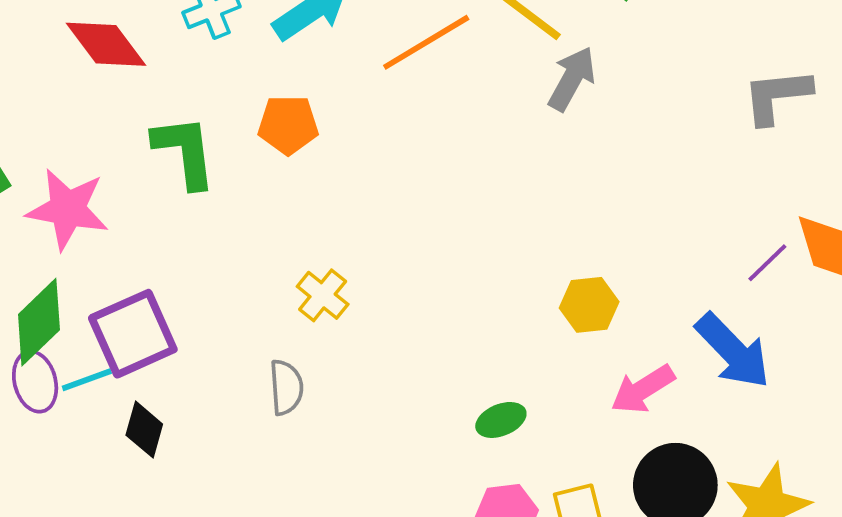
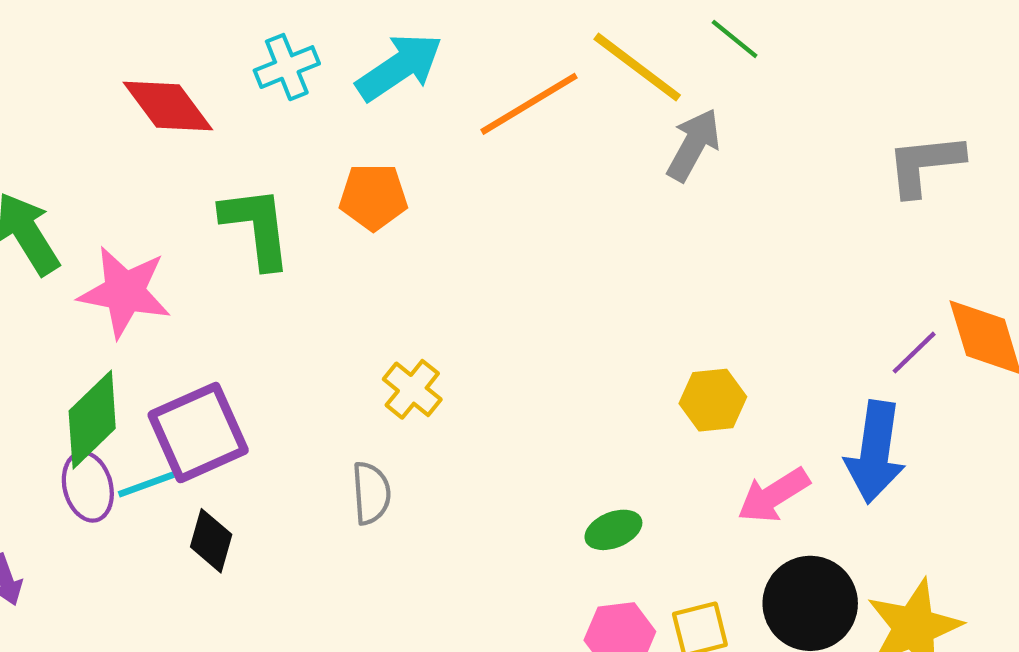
blue arrow: (733, 351) -> (875, 452), turned 52

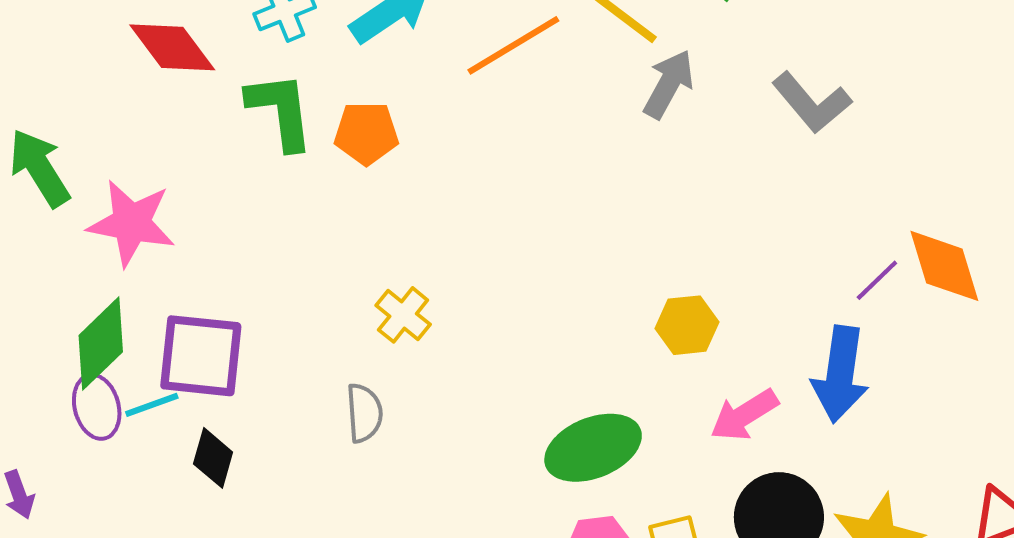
gray L-shape: (925, 164) -> (812, 103), moved, turned -124
green L-shape: (257, 227) -> (281, 111), moved
purple square: (198, 433) -> (201, 356), turned 30
green ellipse: (613, 530) -> (593, 448), size x1.8

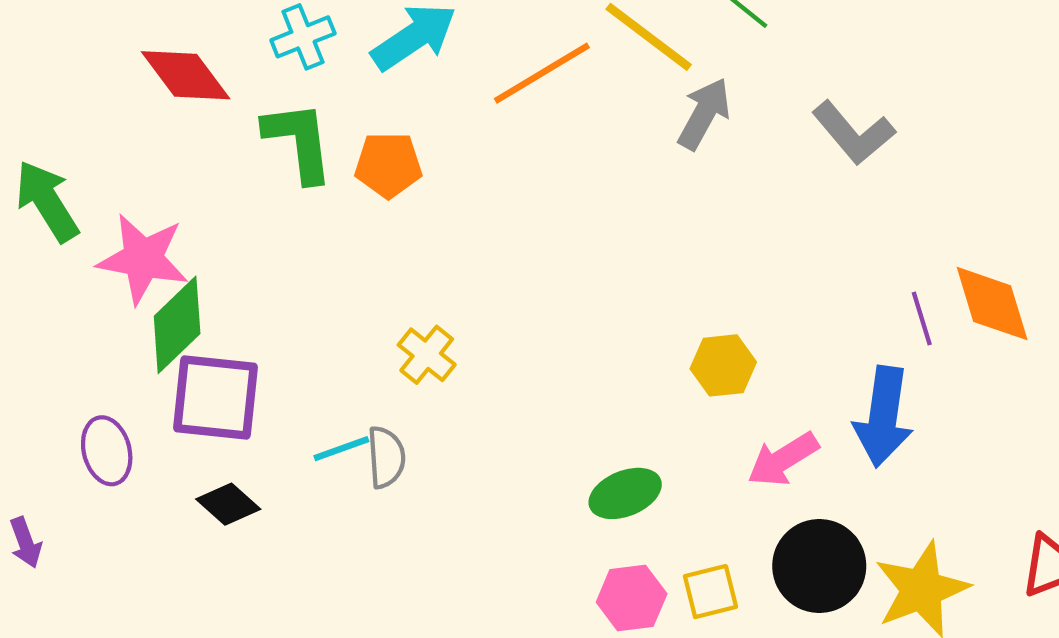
purple line: (877, 280) -> (922, 318), turned -63
green diamond: (101, 344) -> (177, 325), moved
cyan line: (152, 405) -> (341, 449), moved
green ellipse: (593, 448) -> (625, 493), size x0.7
black diamond: (213, 458) -> (228, 504), turned -64

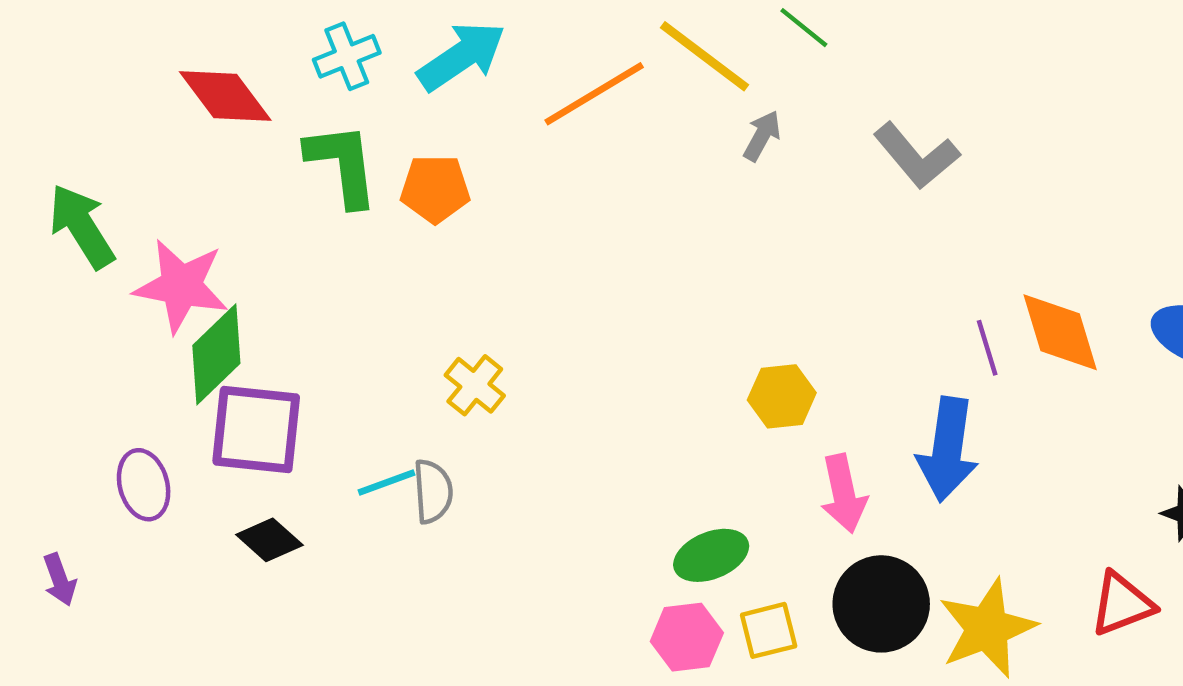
gray arrow: (704, 114) -> (762, 136), size x0.7
pink arrow: (783, 459) -> (844, 494), turned -70
green ellipse: (625, 493) -> (711, 555), moved

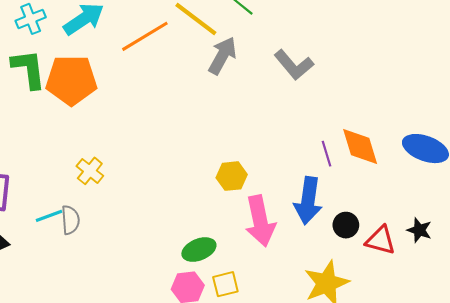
gray arrow: (762, 136) -> (222, 56), size x1.6
orange pentagon: (435, 189) -> (71, 80), size x1.6
pink arrow: (844, 494) -> (260, 221), size x1.4
black circle: (881, 604) -> (346, 225), moved, size x0.6
red triangle: (1122, 604) -> (381, 240), moved, turned 36

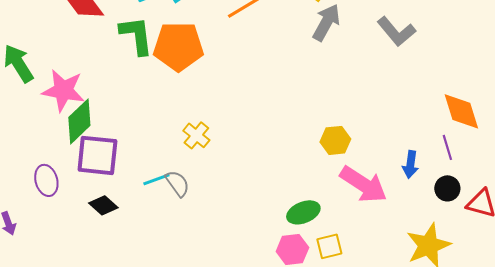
purple line: (326, 154) -> (447, 147), moved
blue arrow: (308, 201) -> (410, 164), size x0.6
gray semicircle: (70, 220) -> (177, 183), turned -32
pink arrow: (260, 221) -> (363, 184), turned -45

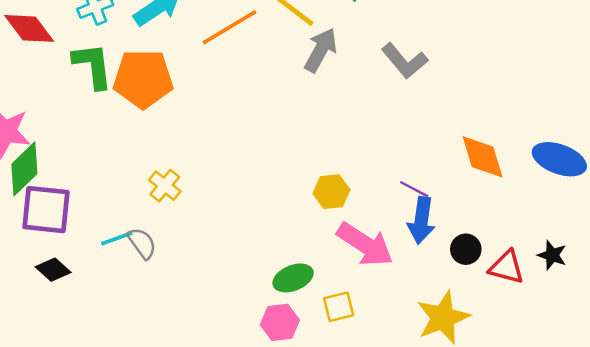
purple line: (447, 147) -> (414, 189), moved, turned -45
blue arrow: (410, 164) -> (421, 220), size x1.4
yellow square: (329, 246) -> (339, 307), moved

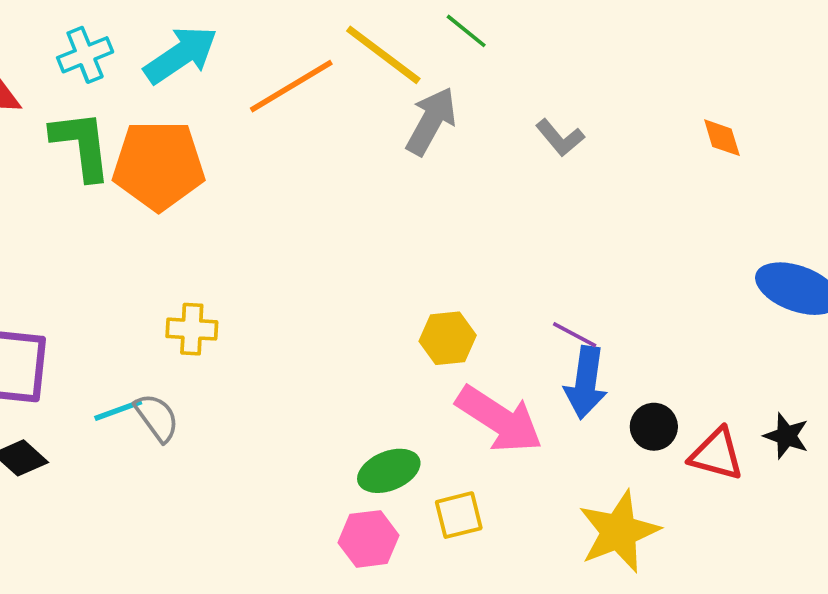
gray L-shape: (405, 61) -> (560, 138), size x0.7
orange diamond: (483, 157) -> (722, 138), moved, size x0.6
yellow cross: (165, 186) -> (192, 329), turned -36

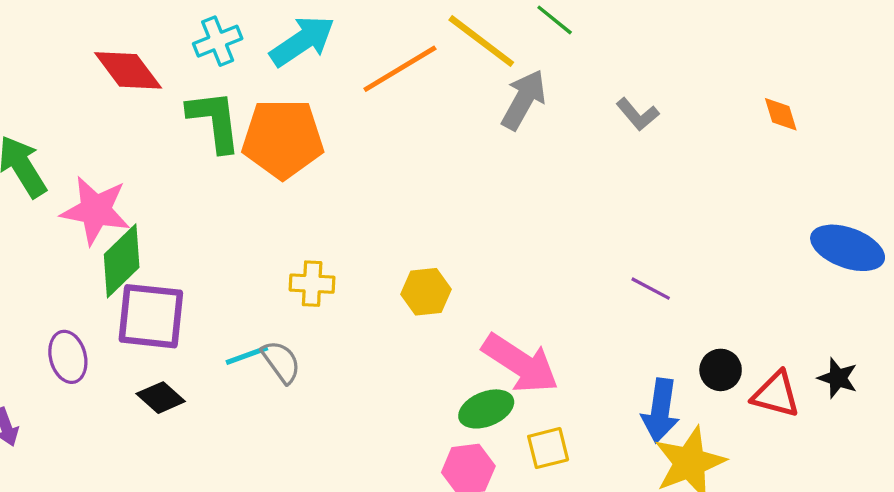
yellow hexagon: (448, 338) -> (426, 292), moved
blue arrow: (586, 383) -> (660, 411), moved
pink arrow: (499, 419) -> (520, 363), moved

